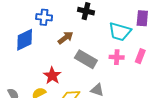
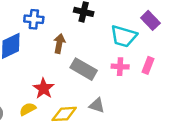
purple rectangle: (142, 18) -> (150, 20), turned -49
brown arrow: (66, 38) -> (59, 44), turned -42

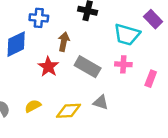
pink rectangle: (148, 65) -> (151, 79), moved
red star: (44, 88) -> (48, 67), moved

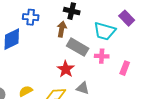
brown arrow: (64, 42) -> (62, 29), moved
red star: (48, 67) -> (66, 69), moved
gray rectangle: (88, 67) -> (78, 47), moved

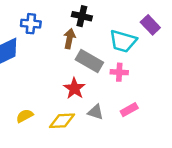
pink rectangle: (125, 68) -> (129, 110), moved, turned 40

